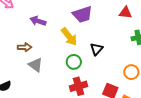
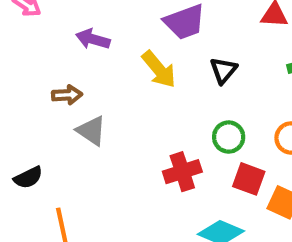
black triangle: (97, 49) -> (223, 70), moved
green circle: (74, 62) -> (229, 137), moved

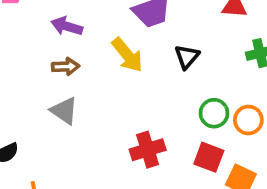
brown arrow: (67, 95) -> (66, 67), moved
green circle: (229, 137) -> (214, 113), moved

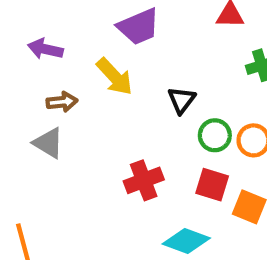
black triangle: (187, 57) -> (182, 100), moved
brown arrow: (66, 67) -> (62, 102), moved

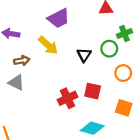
green circle: (215, 135) -> (109, 49), moved
red square: (212, 185) -> (93, 91), moved

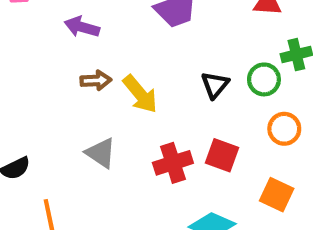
yellow arrow: (48, 45) -> (140, 94), moved
gray triangle: (16, 83) -> (101, 153), moved

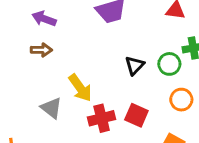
brown arrow: (96, 80) -> (41, 50), moved
yellow arrow: (140, 94) -> (80, 88), moved

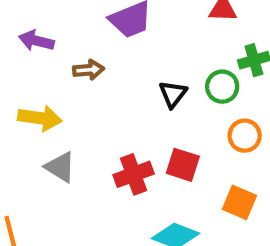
brown arrow: (41, 50) -> (88, 70), moved
yellow arrow: (80, 88) -> (40, 118), moved, turned -40

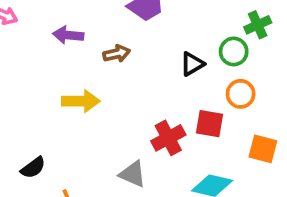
black triangle: (173, 94) -> (192, 64), turned 30
orange circle: (245, 136) -> (241, 94), moved
gray triangle: (60, 167) -> (133, 174), moved

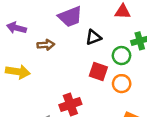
black triangle: (192, 64) -> (93, 37), moved
red square: (209, 124) -> (98, 71), moved

